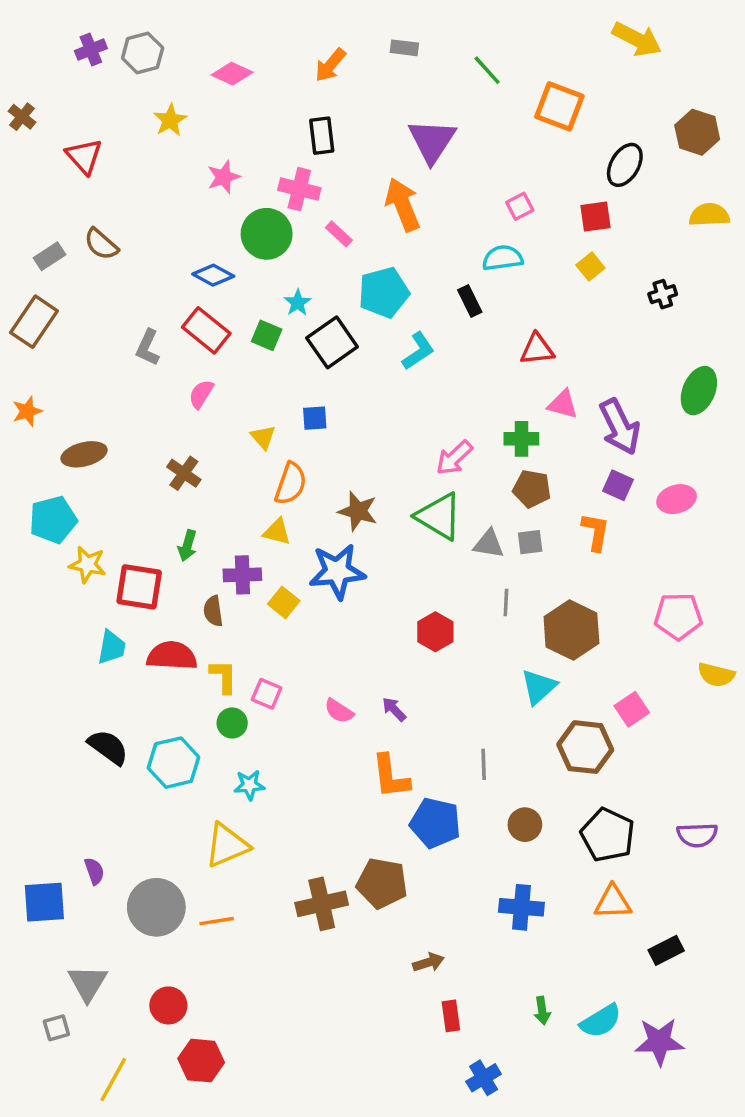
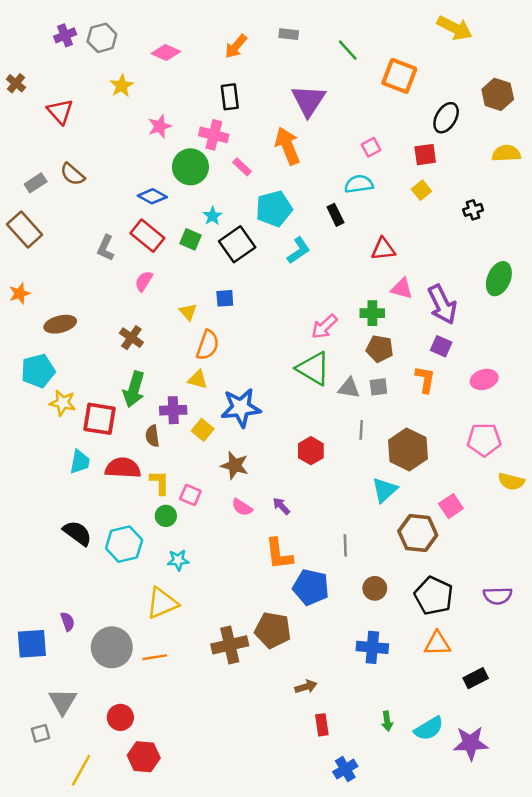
brown rectangle: (34, 322) -> (25, 230), turned -76
pink ellipse: (677, 499) -> (484, 379), moved
brown star: (358, 511) -> (235, 465), moved
green arrow: (187, 546) -> (134, 389), size x1.6

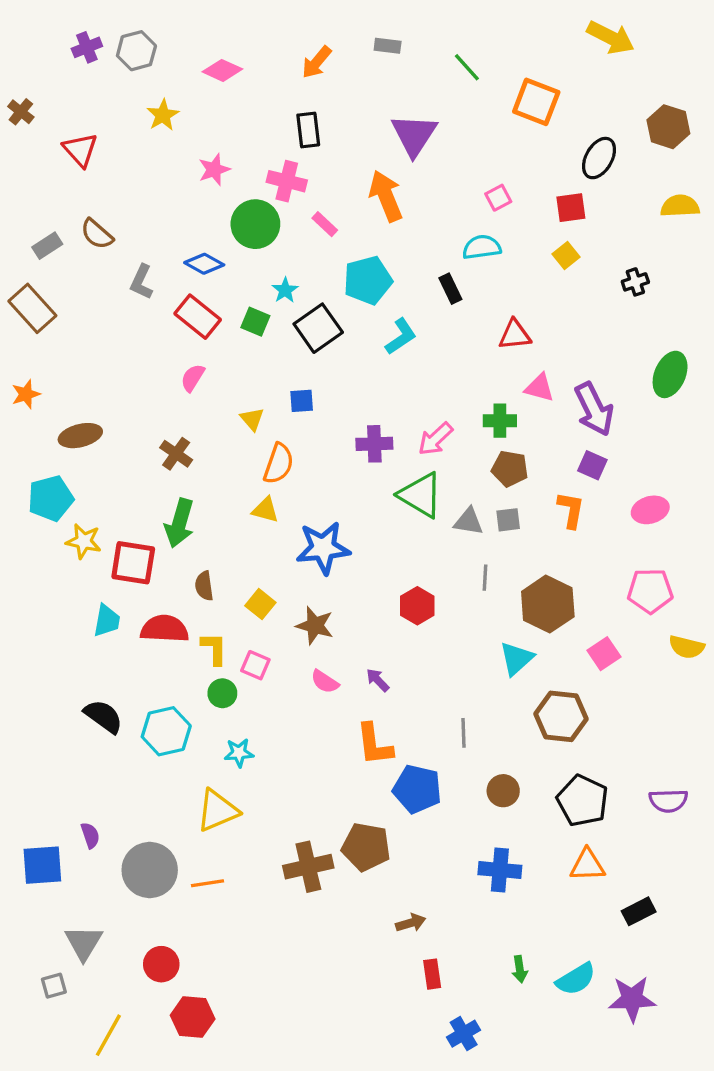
gray L-shape: (106, 248) -> (141, 282), moved
purple cross: (173, 410) -> (374, 444), moved
yellow square: (203, 430) -> (260, 604), moved
pink square: (451, 506) -> (604, 654), moved

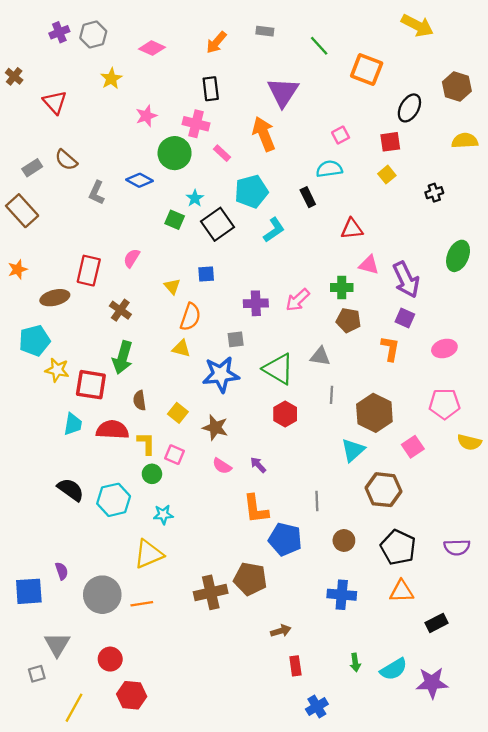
red rectangle: (198, 317) -> (89, 271), moved, turned 64
green triangle: (421, 495) -> (278, 369), moved
gray square: (508, 520) -> (236, 339), moved

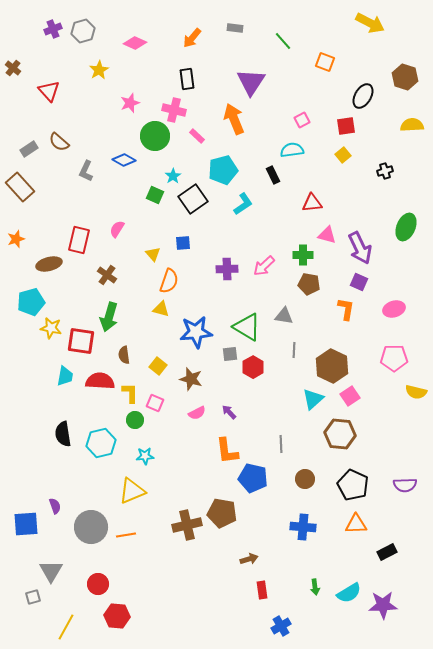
orange square: (367, 70) -> (325, 62), size x0.7
gray square: (236, 339) -> (230, 354), moved
pink square: (413, 447) -> (350, 396), moved
pink semicircle: (222, 466) -> (197, 413), turned -60
black semicircle: (71, 490) -> (63, 434), turned -135

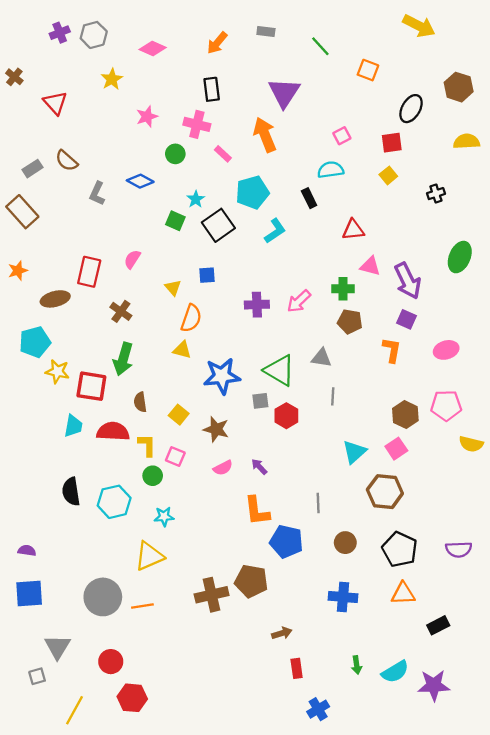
green circle: (155, 136) -> (175, 154), size x0.6
brown hexagon: (332, 366) -> (405, 415), moved, size x0.7
purple semicircle: (55, 506) -> (27, 551), moved, turned -63

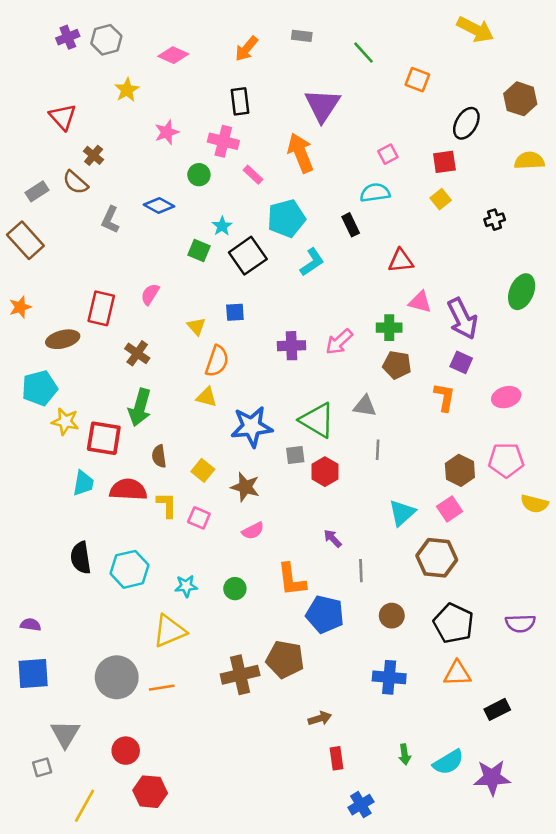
brown cross: (14, 77) -> (94, 155), moved
purple arrow: (259, 467) -> (333, 538), moved
green circle: (153, 476) -> (235, 589), moved

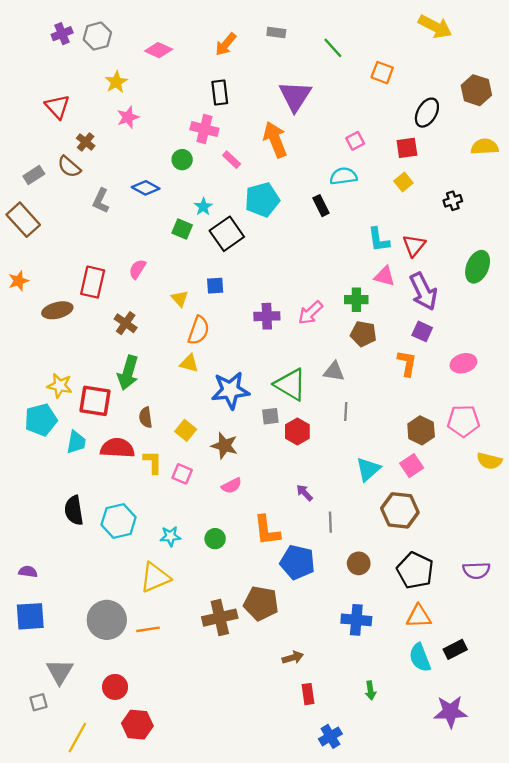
pink star: (167, 132) -> (128, 117), moved
red triangle: (401, 261) -> (414, 246), moved, turned -45
cyan L-shape: (312, 262) -> (379, 240), moved, turned 116
cyan pentagon: (40, 388) -> (41, 420), moved
cyan semicircle: (448, 762) -> (420, 658), moved, turned 100

